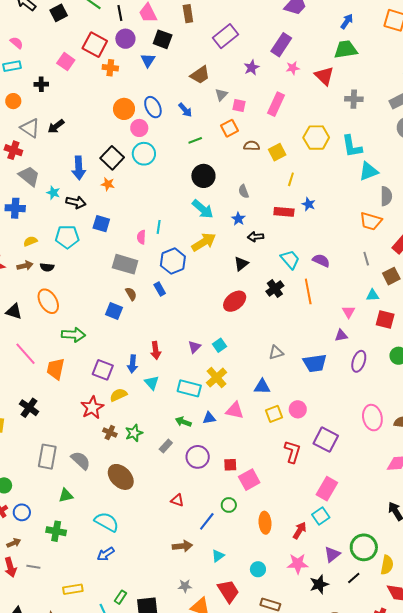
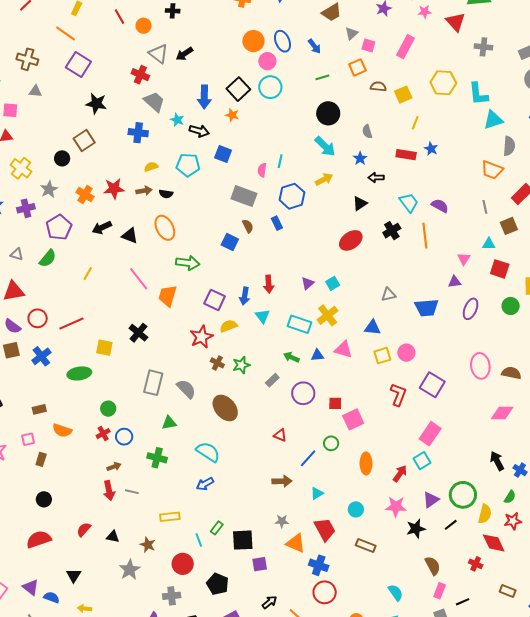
yellow arrow: (204, 242) -> (324, 179), size x0.7

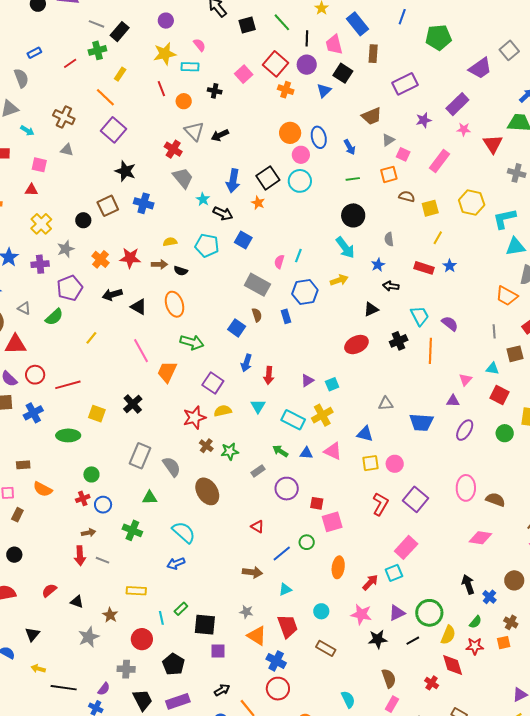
cyan L-shape: (478, 94) -> (504, 219), turned 75
blue cross: (138, 133) -> (144, 203), moved
blue arrow: (245, 296) -> (246, 363), moved

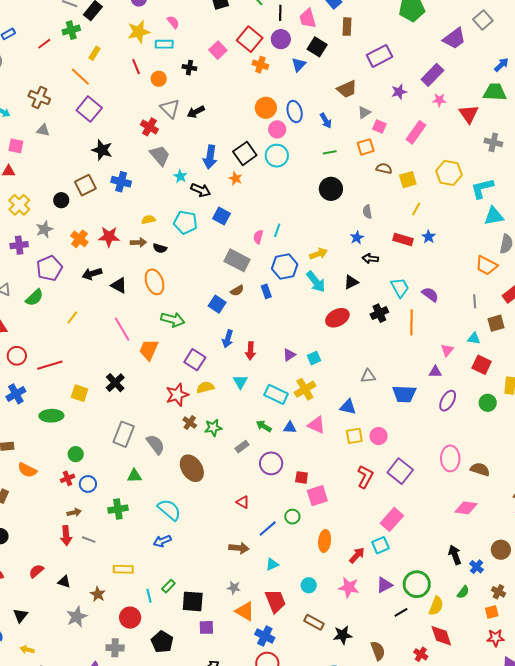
cyan arrow: (345, 248) -> (316, 282), moved
brown semicircle: (257, 315) -> (237, 291), turned 80
green cross: (132, 530) -> (118, 509), turned -30
black star: (378, 639) -> (343, 635), moved
red star: (475, 646) -> (496, 638), moved

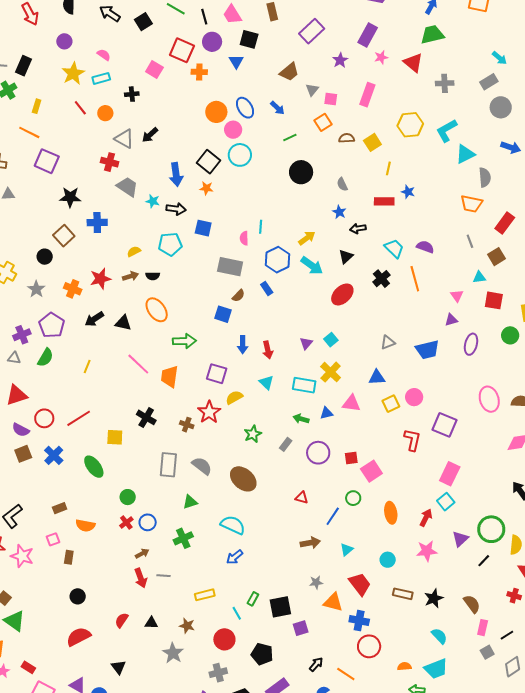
purple cross: (19, 245) -> (22, 335), moved
green ellipse: (51, 416) -> (94, 467), turned 70
brown cross: (190, 423) -> (187, 425), moved

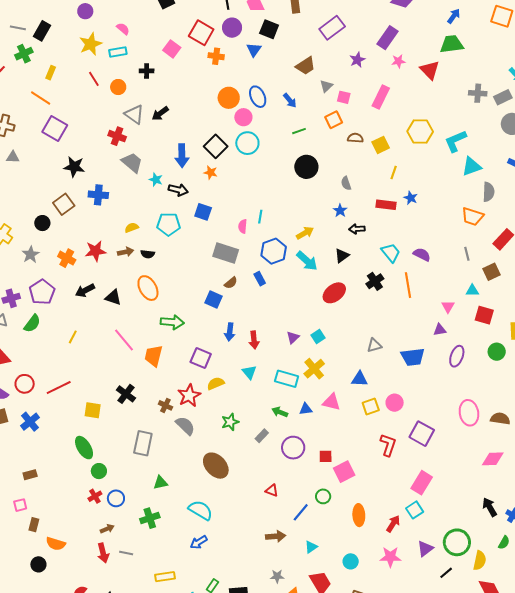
gray cross: (445, 83) -> (478, 93), moved
gray semicircle: (202, 466) -> (185, 426), moved
green ellipse: (94, 467) -> (84, 448), moved
orange semicircle: (85, 525) -> (56, 544), moved

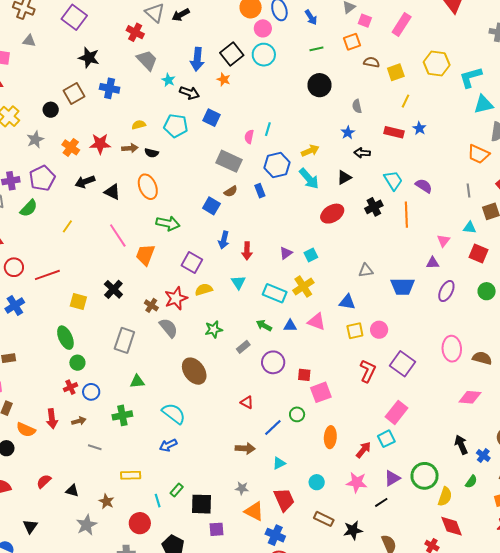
red arrow: (103, 553) -> (52, 419), moved
black line: (446, 573) -> (381, 502), moved

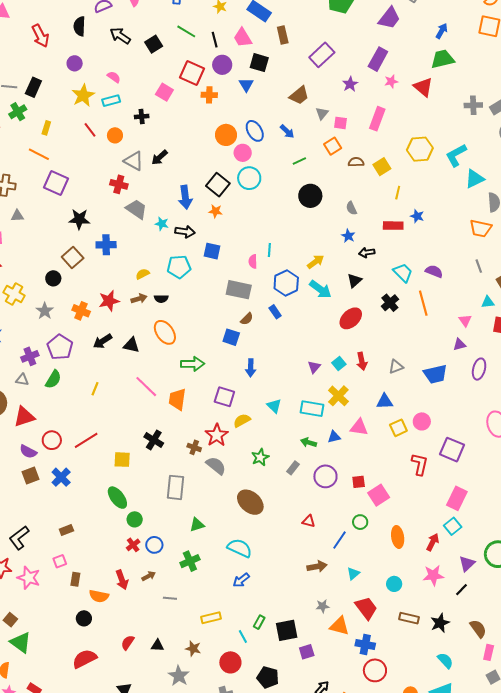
red arrow: (247, 251) -> (362, 361), moved

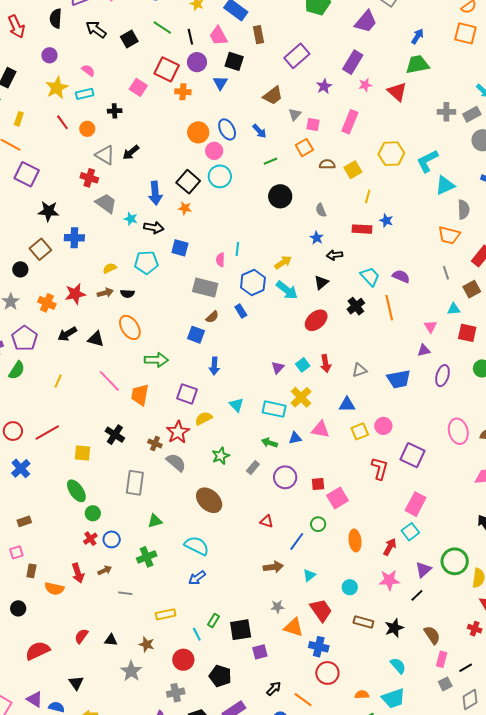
black circle: (84, 618) -> (18, 608), moved

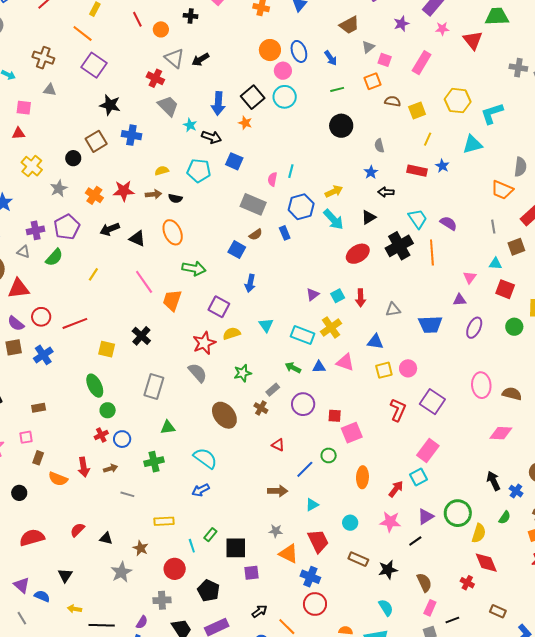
cyan triangle: (445, 185) -> (472, 144), moved
black cross: (356, 306) -> (399, 246), size x1.5
brown cross: (155, 443) -> (261, 408), moved

